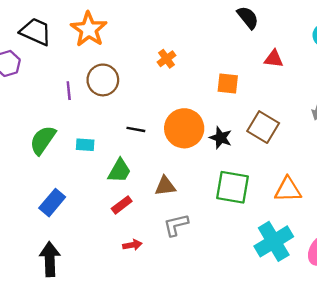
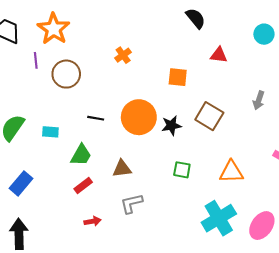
purple line: (69, 91) -> (36, 60), moved
black star: (221, 138) -> (171, 126), turned -30
green square: (232, 187) -> (182, 170), size x0.6

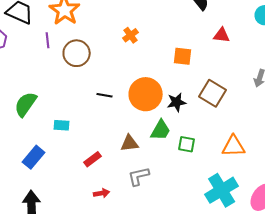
cyan rectangle: (50, 132) -> (62, 125), moved
green trapezoid: (81, 155) -> (161, 130), moved

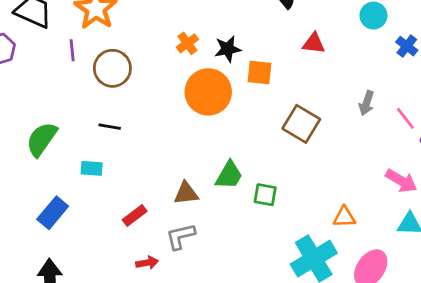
orange circle: (146, 94) -> (208, 92), moved
black line: (105, 95) -> (110, 127), moved
black star: (177, 102) -> (228, 49), moved
orange triangle: (234, 146) -> (344, 217), moved, size x0.7
gray L-shape: (139, 176) -> (180, 236), moved

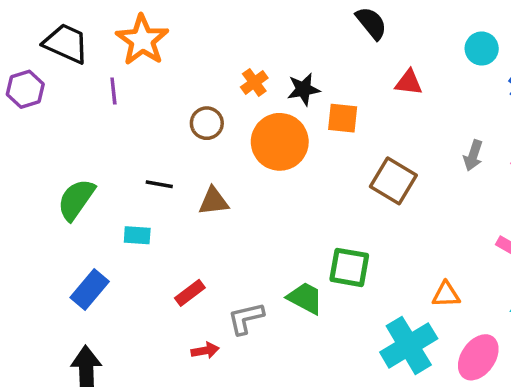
brown circle: (112, 68) -> (207, 123), moved, size x0.7
green trapezoid: (229, 175) -> (305, 298), moved, turned -92
brown triangle: (186, 193) -> (214, 201), moved
green square: (265, 195) -> (349, 267), size x1.4

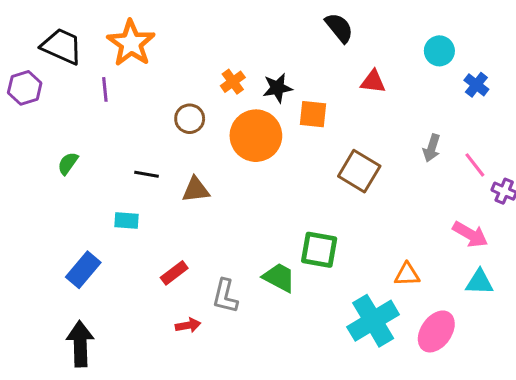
green semicircle: (76, 200) -> (68, 163), moved, size x0.6
gray L-shape: (246, 318) -> (225, 296), turned -63

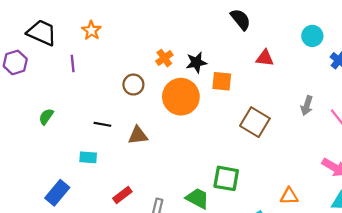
orange star: (131, 43) -> (91, 30), size x0.6

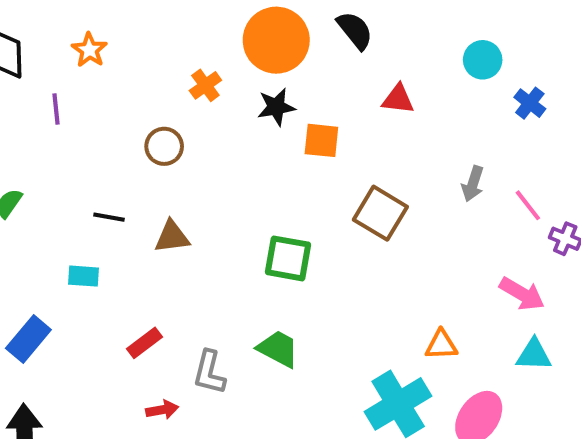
orange cross: (164, 58) -> (205, 85), moved
orange circle: (181, 97) -> (276, 40), moved
green square: (226, 178) -> (288, 258), moved

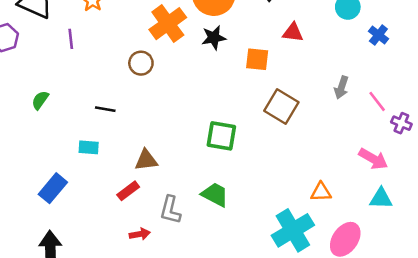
orange cross: (205, 85) -> (168, 24), size x1.8
orange square: (321, 140) -> (257, 59), moved
brown triangle: (172, 237) -> (146, 160), moved

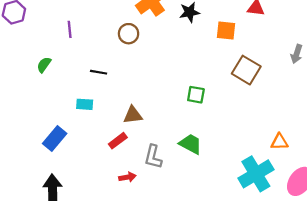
purple line: (71, 39) -> (70, 29), moved
green square: (221, 136) -> (196, 95), size x0.7

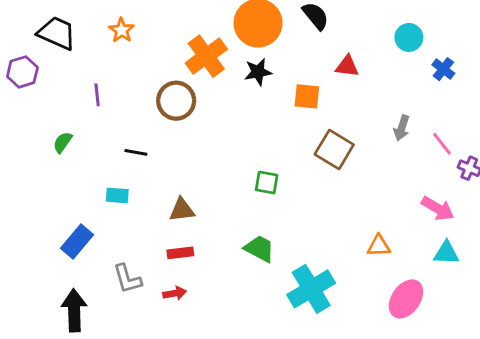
brown circle: (129, 34) -> (176, 101), size x1.4
red rectangle: (118, 141) -> (180, 253), moved, turned 30
gray L-shape: (153, 157) -> (127, 279), moved, turned -30
cyan cross: (256, 174) -> (311, 289), moved

